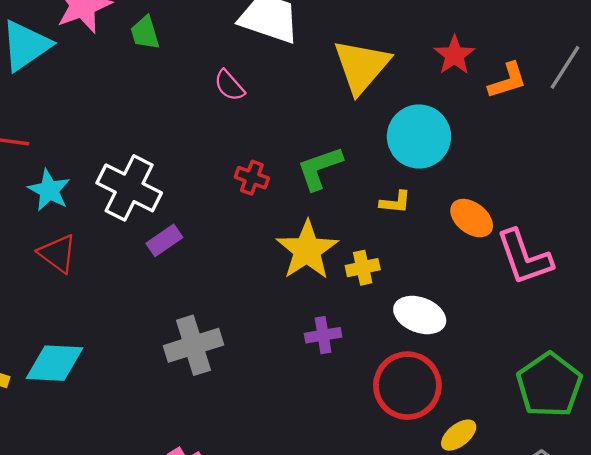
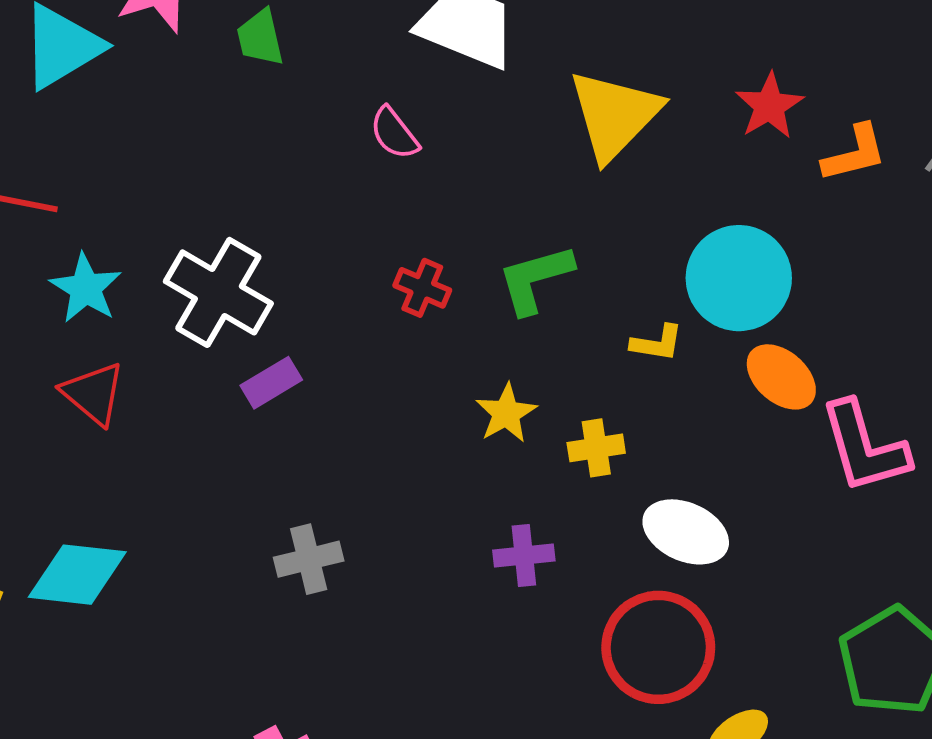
cyan circle: (419, 137) -> (739, 278), moved
yellow star: (307, 250) -> (506, 413), size x0.6
gray cross: (193, 345) -> (309, 559), size x0.7

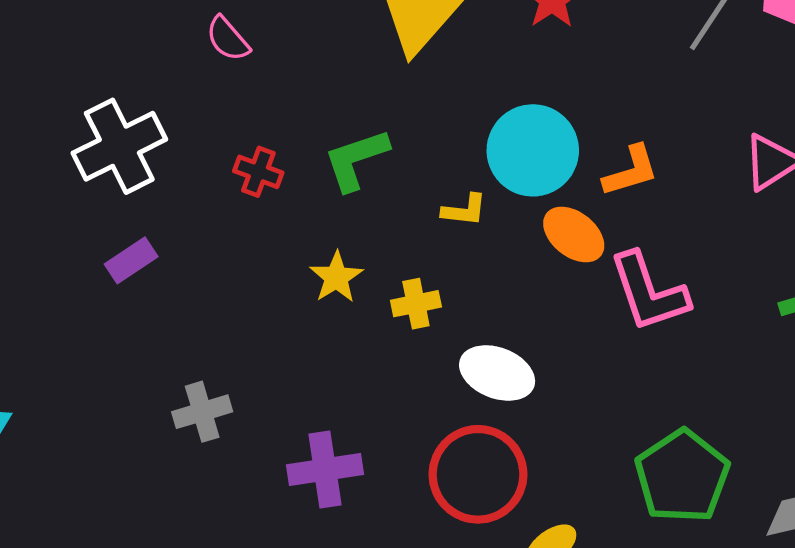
orange L-shape: (854, 153) -> (631, 171), moved
white cross: (218, 292) -> (119, 146), moved, turned 36
purple cross: (524, 556) -> (325, 470), moved, size x1.4
gray cross: (309, 559) -> (202, 412), moved

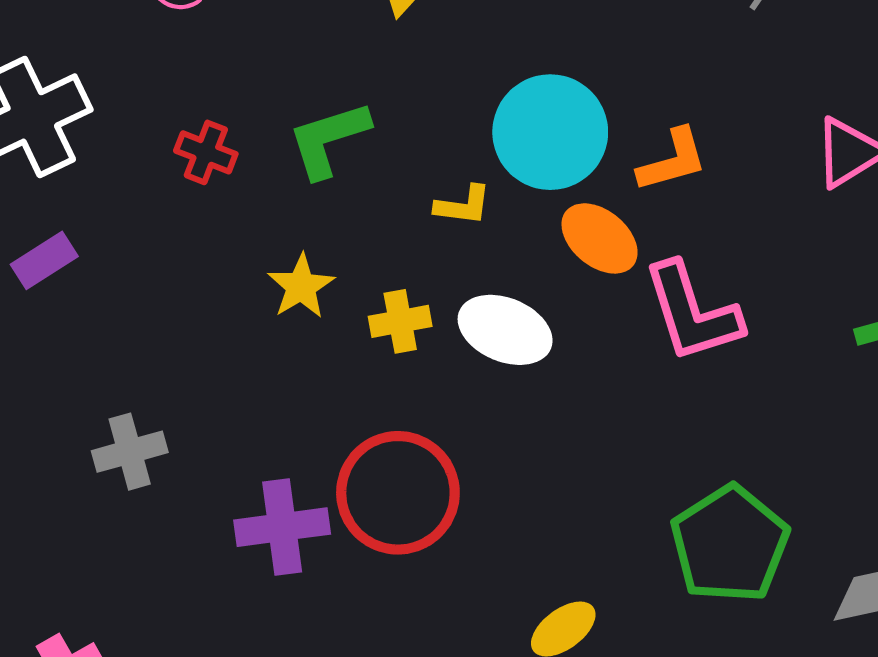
white ellipse: (497, 373) -> (505, 330), moved
red circle: (478, 474) -> (398, 493), moved

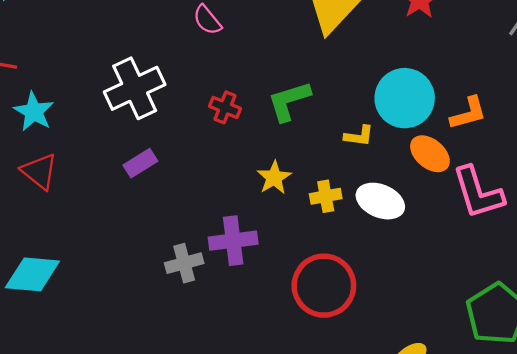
purple cross: (282, 527) -> (233, 241), moved

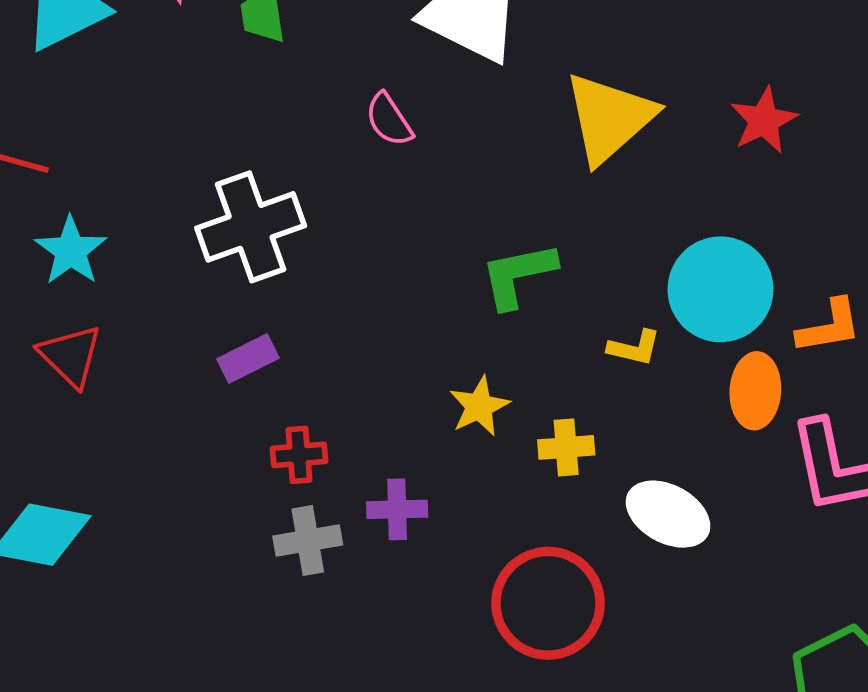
red cross: (225, 107) -> (299, 455), moved, turned -32
orange ellipse: (430, 154) -> (755, 391), turned 48
white ellipse: (380, 201) -> (668, 514), moved
purple cross: (233, 241) -> (397, 509), size x0.7

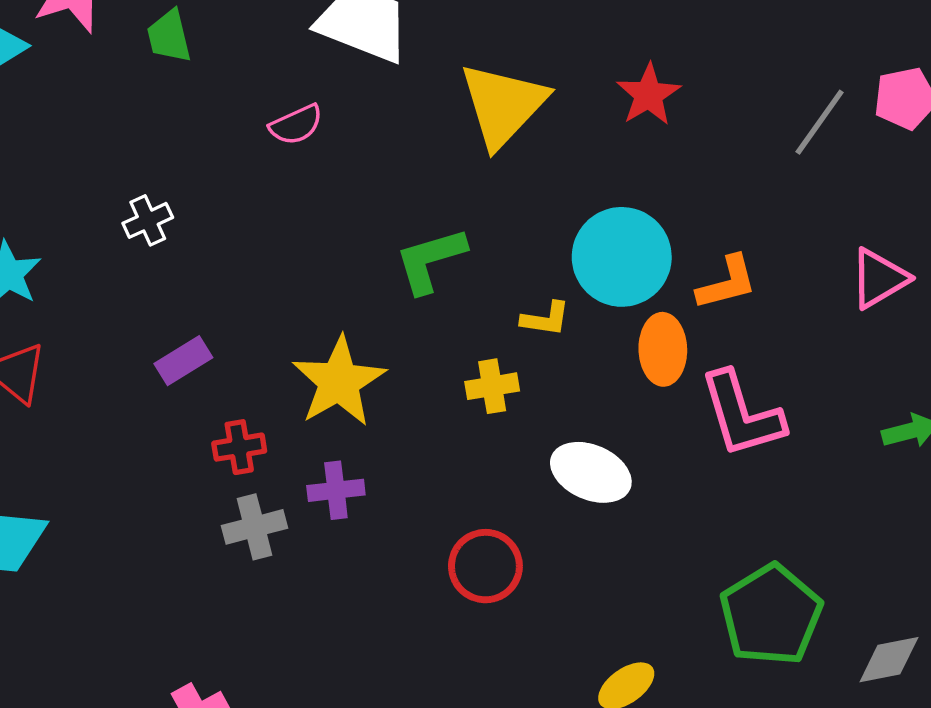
pink semicircle: (389, 120) -> (296, 125), turned -76
white cross: (251, 227) -> (148, 220), moved, size x0.5
yellow star: (479, 406) -> (339, 382), moved, size x1.6
yellow cross: (566, 447) -> (492, 386), moved
red circle: (548, 603) -> (485, 566), size x0.7

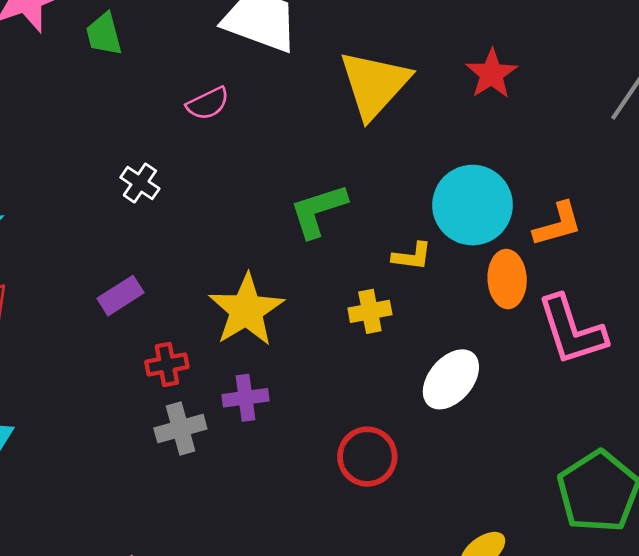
white cross: (148, 220) -> (140, 183), moved, turned -30
white ellipse: (591, 472) -> (451, 379), turned -72

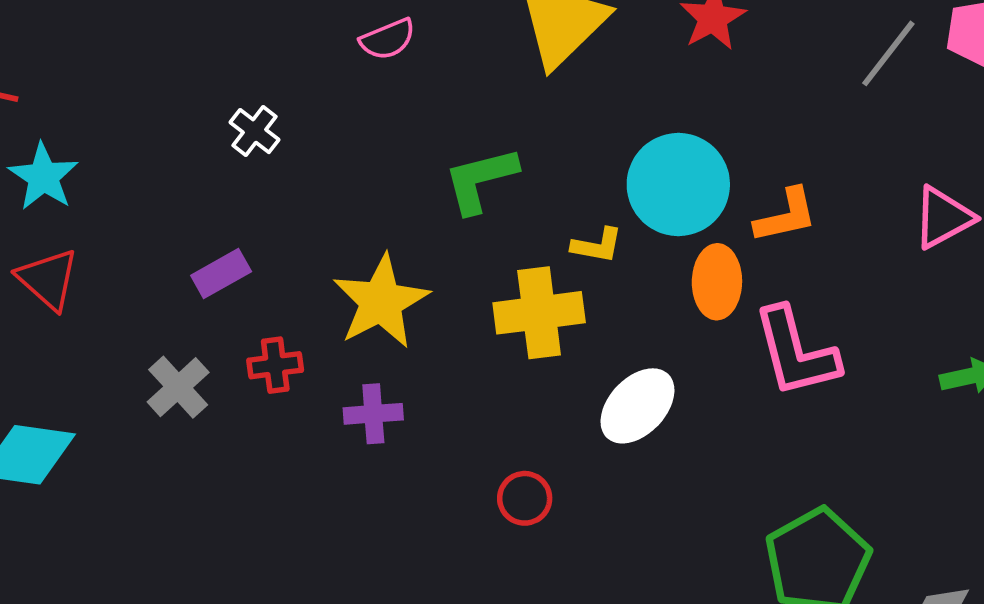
pink semicircle: (208, 103) -> (388, 39), moved
yellow cross: (370, 311) -> (539, 313), size x1.6
gray cross: (180, 429) -> (178, 387), moved, turned -30
red circle: (367, 457) -> (525, 498), size x0.7

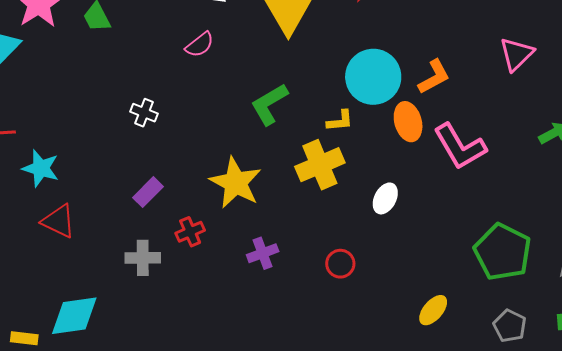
gray cross: (178, 387) -> (143, 258), turned -32
white ellipse: (637, 406) -> (385, 198), size x0.7
purple cross: (373, 414) -> (263, 253), moved

